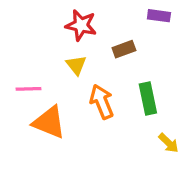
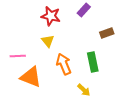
purple rectangle: (159, 16) -> (84, 10), moved, turned -56
brown rectangle: (124, 49) -> (107, 33), moved
yellow arrow: (169, 143) -> (84, 90), moved

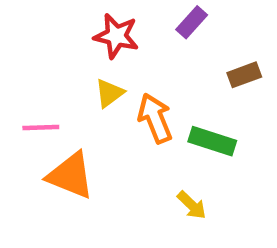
yellow triangle: (48, 41) -> (109, 93), turned 32
green rectangle: (93, 62) -> (212, 141), turned -60
orange arrow: (64, 64) -> (155, 118), moved

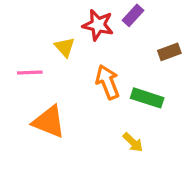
red star: (116, 36) -> (98, 25), moved
yellow triangle: (109, 93) -> (65, 47), moved, turned -35
pink line: (41, 127) -> (30, 73), moved

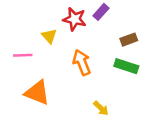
green rectangle: (147, 98) -> (126, 66), moved

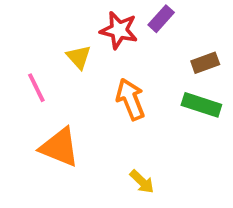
pink line: (23, 55) -> (36, 88), turned 66
yellow arrow: (101, 108) -> (142, 182), moved

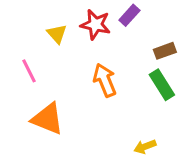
yellow triangle: (79, 57) -> (57, 34), moved
green rectangle: (201, 105) -> (162, 85), turned 40
yellow arrow: (142, 182) -> (145, 147), moved, turned 115

